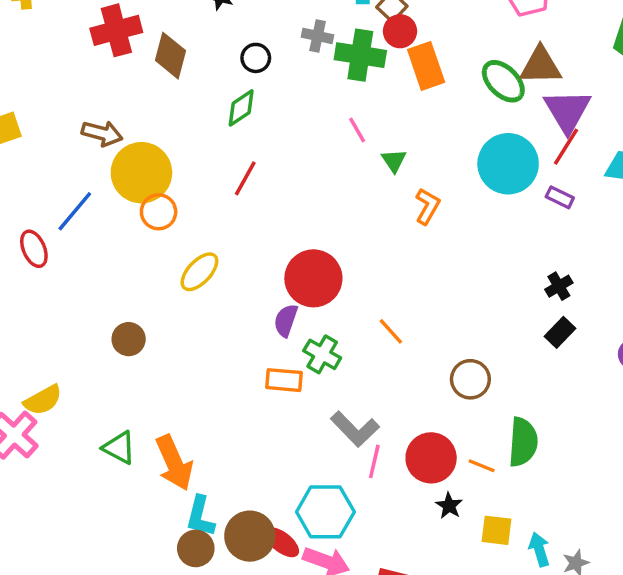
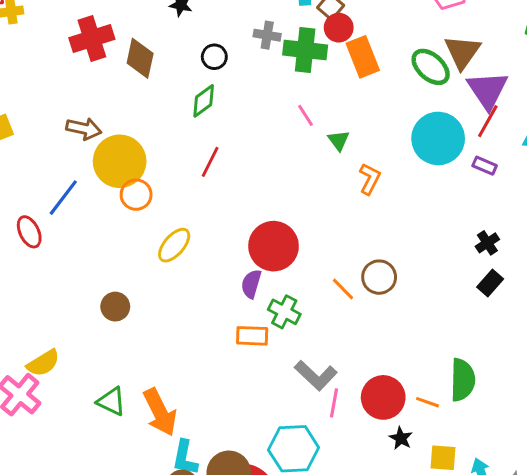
brown triangle: (541, 66) -> (462, 52), turned -51
brown circle: (470, 379) -> (379, 277), moved

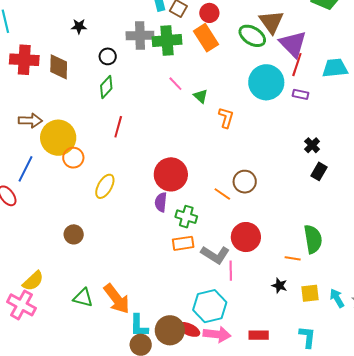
red circle: (339, 28) -> (209, 13), moved
gray cross: (267, 35) -> (140, 35), size x1.5
red cross: (92, 38) -> (24, 60), turned 32
orange rectangle: (252, 336) -> (183, 243), moved
red circle: (383, 397) -> (246, 237), moved

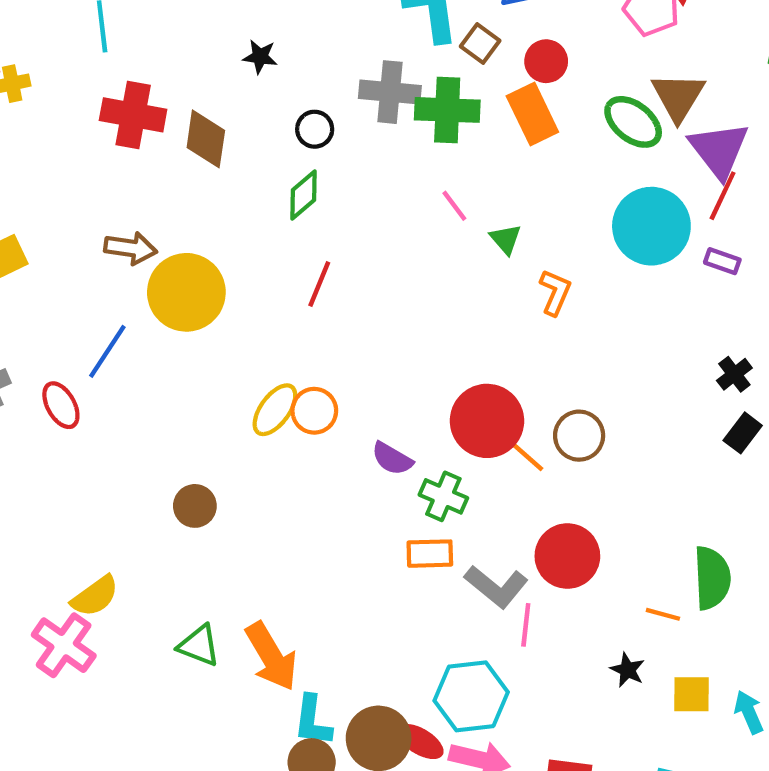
orange circle: (73, 158) -> (314, 411), moved
red circle: (171, 174) -> (487, 421), moved
purple semicircle: (161, 202) -> (392, 459), turned -72

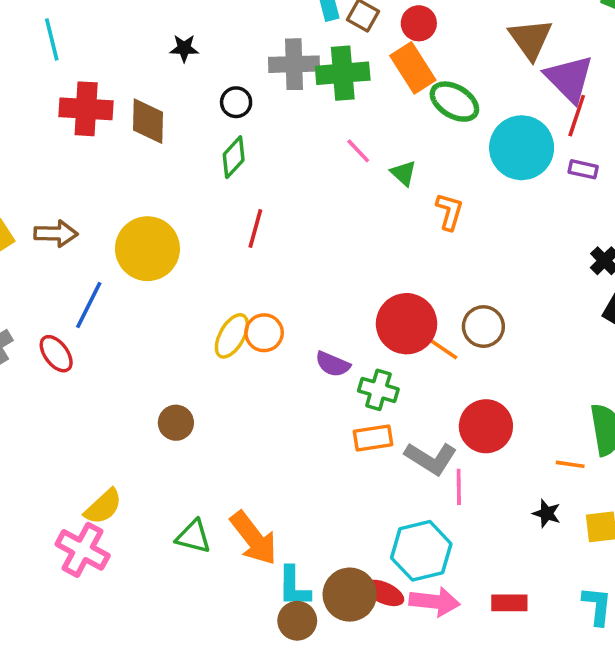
green ellipse: (633, 122) -> (454, 102), moved
brown arrow: (130, 248) -> (56, 234), moved

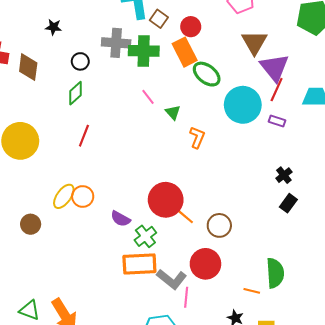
brown circle: (483, 327) -> (219, 225), moved
green cross: (378, 390) -> (145, 236), turned 30
brown circle: (176, 423) -> (31, 224), moved
orange rectangle: (373, 438) -> (139, 264), size x1.5

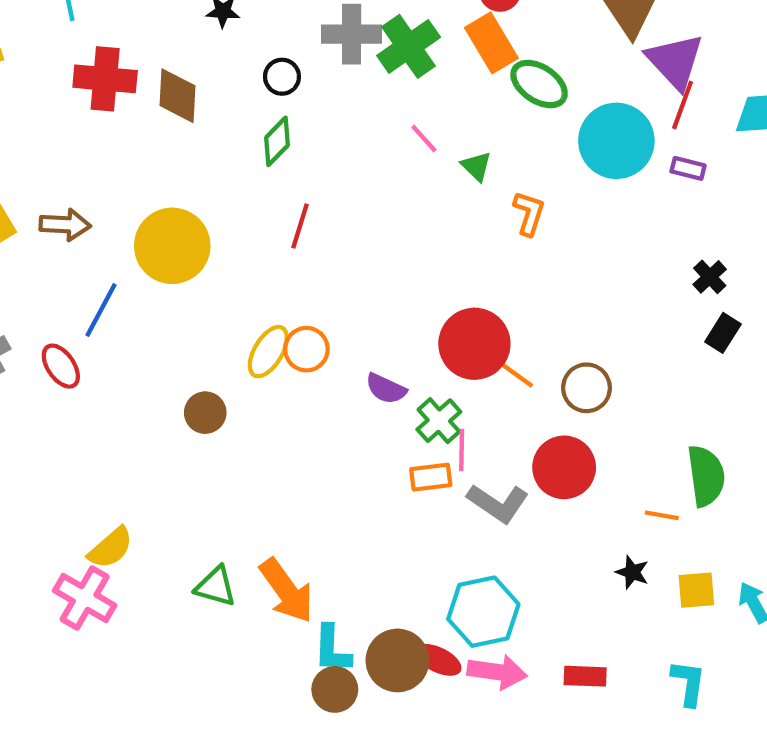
green cross: (144, 51) -> (409, 46), turned -32
orange rectangle: (139, 264) -> (431, 477), size x0.6
pink line: (186, 297) -> (462, 450), moved

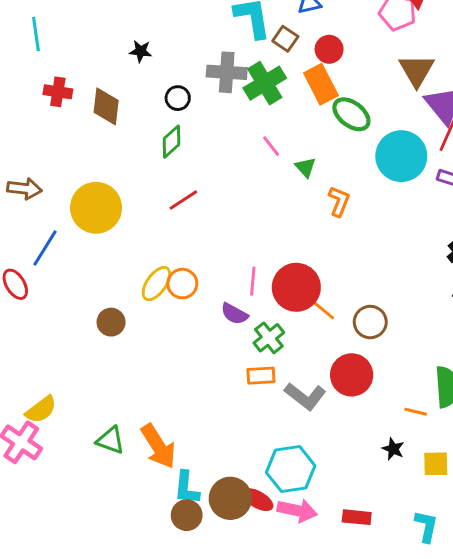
red cross: (105, 79) -> (58, 92), size x0.7
red line: (300, 226) -> (183, 200), turned 36
pink line: (462, 450) -> (253, 281), moved

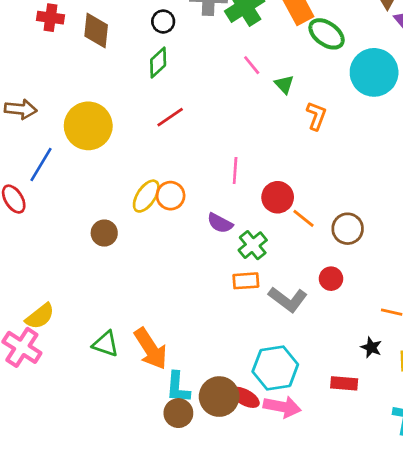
pink line: (253, 281) -> (235, 171), moved
red circle: (296, 287) -> (278, 197), size x0.7
red circle: (352, 375) -> (331, 279), size x0.6
red rectangle: (357, 517) -> (344, 383), moved

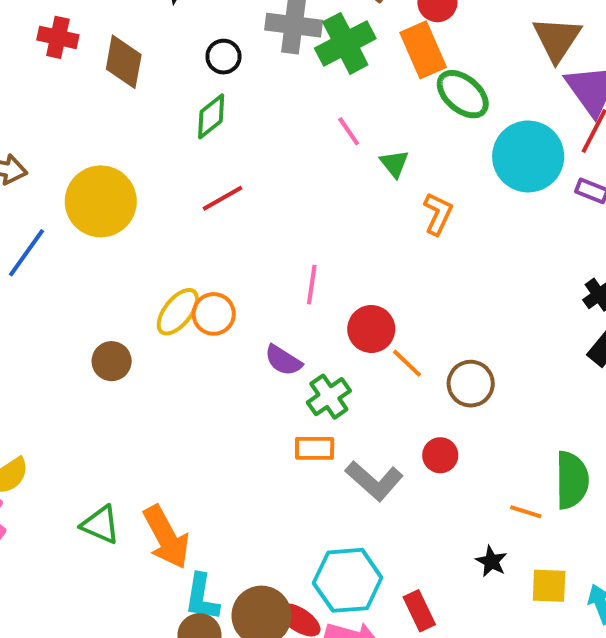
red rectangle: (344, 383) -> (419, 611), moved, turned 55

